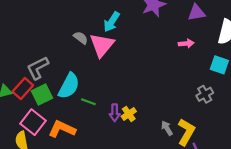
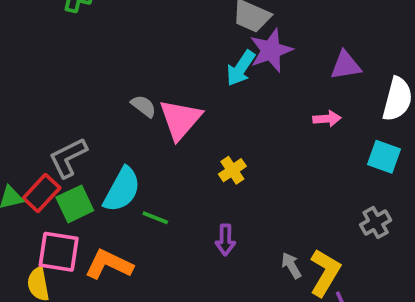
cyan arrow: (112, 22) -> (241, 68), moved
gray cross: (205, 94) -> (376, 223), moved
purple arrow: (115, 113) -> (225, 240), moved
yellow cross: (129, 114) -> (232, 170), moved
pink square: (33, 122) -> (59, 252), turned -30

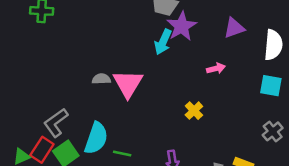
gray semicircle: (144, 106) -> (101, 79), turned -30
pink arrow: (327, 119) -> (216, 68), moved
yellow cross: (232, 170) -> (194, 111), moved

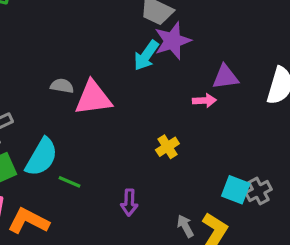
purple triangle: (234, 28) -> (225, 77), moved
pink triangle: (128, 84) -> (93, 98), turned 40
cyan square: (271, 86) -> (236, 190), moved

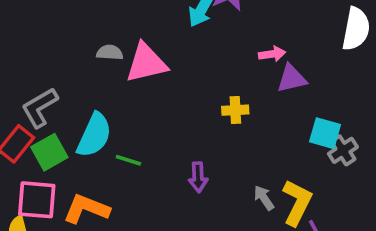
purple triangle: (225, 77) -> (292, 79), moved
yellow cross: (167, 147) -> (235, 110), turned 35
cyan square: (236, 190) -> (325, 133), moved

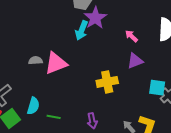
pink arrow: (272, 54) -> (131, 36), moved, turned -120
yellow cross: (235, 110) -> (107, 82), size x1.5
cyan semicircle: (94, 135) -> (33, 106), size x0.7

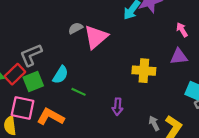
gray semicircle: (35, 60) -> (75, 28), turned -40
pink triangle: (56, 63) -> (96, 37), turned -35

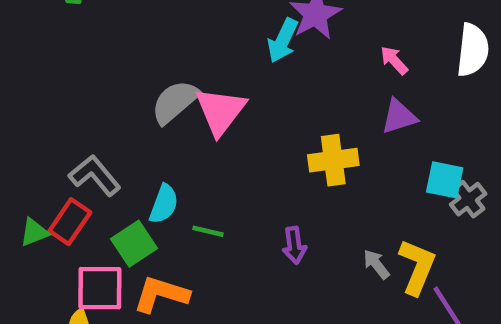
gray semicircle: (75, 28) -> (175, 102), size x1.6
gray L-shape: (31, 55) -> (95, 175), turned 85
green square: (33, 81) -> (134, 244), moved

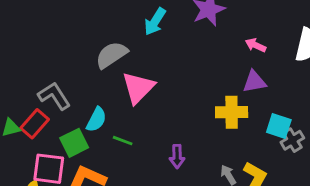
cyan arrow: (283, 41) -> (155, 22), moved
pink arrow: (394, 60) -> (256, 45), turned -30
pink triangle: (220, 111) -> (138, 88), moved
yellow cross: (333, 160) -> (232, 112), moved

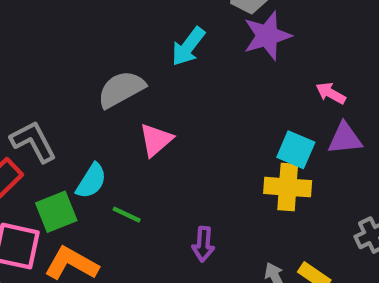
purple triangle: (254, 82) -> (345, 138), moved
pink triangle: (138, 88) -> (156, 140), size x0.7
cyan square: (279, 126) -> (296, 150), moved

